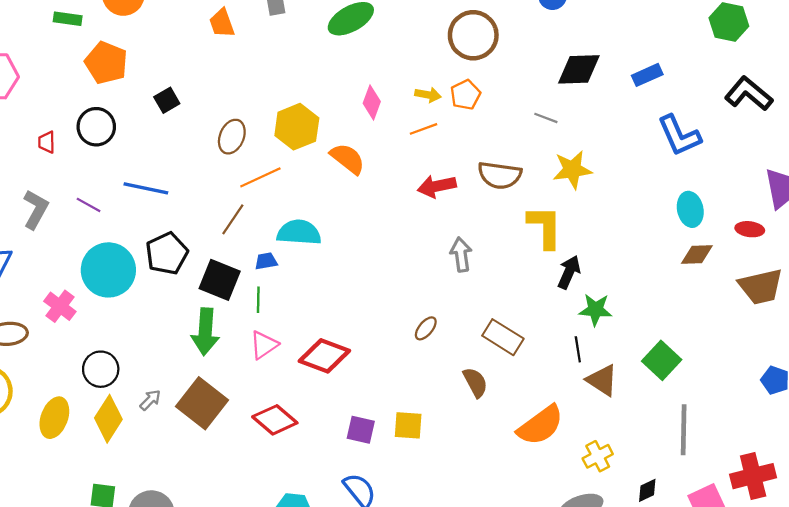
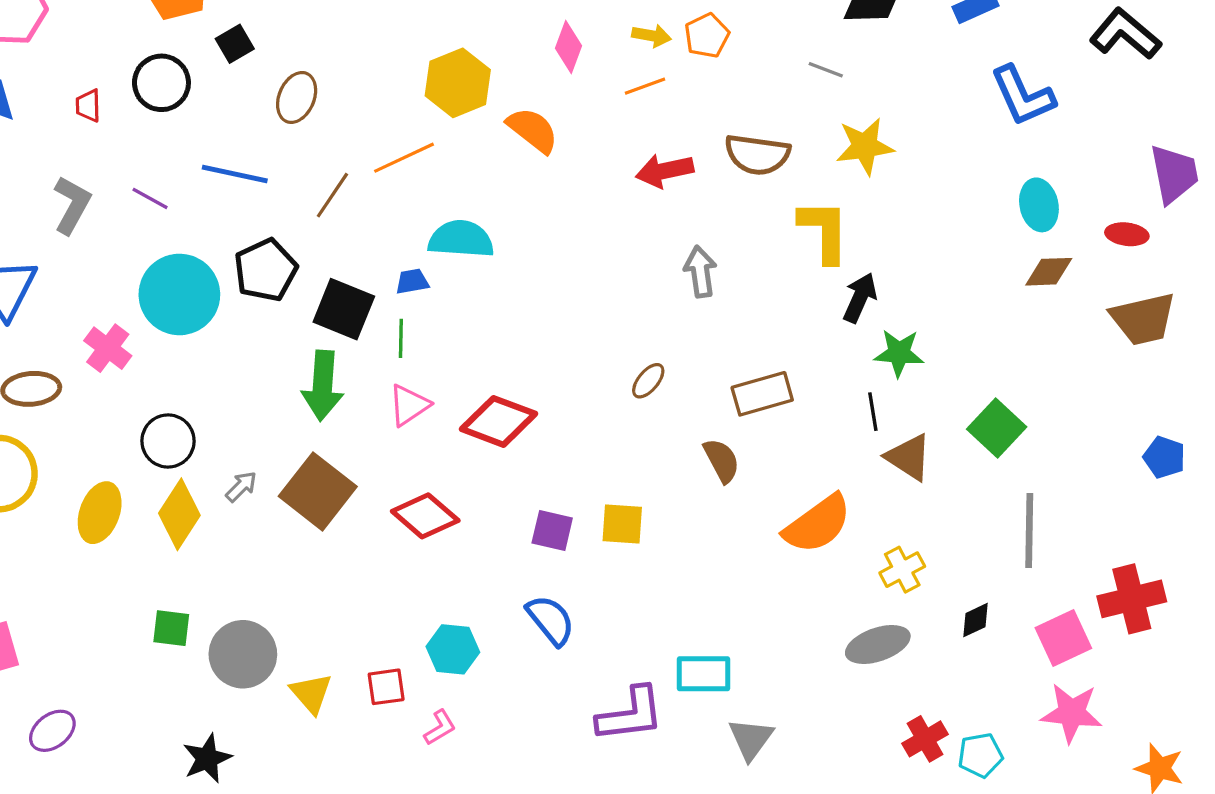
black square: (167, 100) -> (235, 44), moved
brown ellipse: (232, 137) -> (297, 97), moved
brown line: (233, 219) -> (332, 195), moved
brown rectangle: (503, 337) -> (762, 394), turned -48

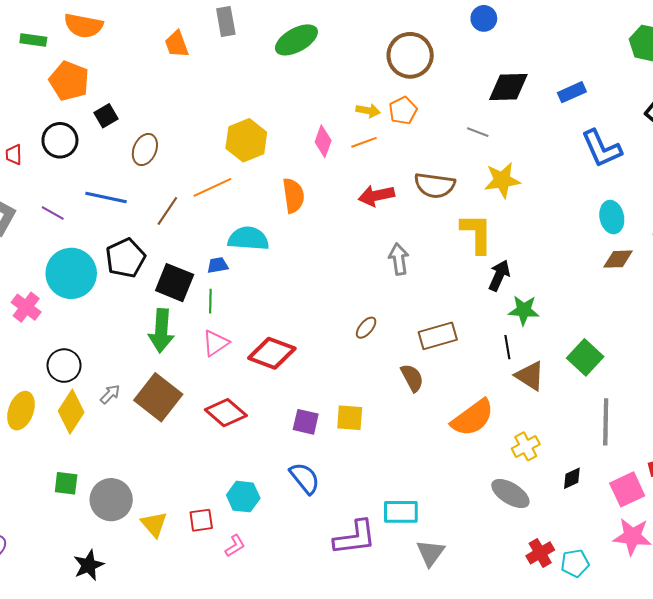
pink diamond: (568, 47) -> (323, 141), moved
orange semicircle: (533, 130) -> (293, 196), moved, turned 44
gray ellipse: (878, 644) -> (510, 494), turned 51

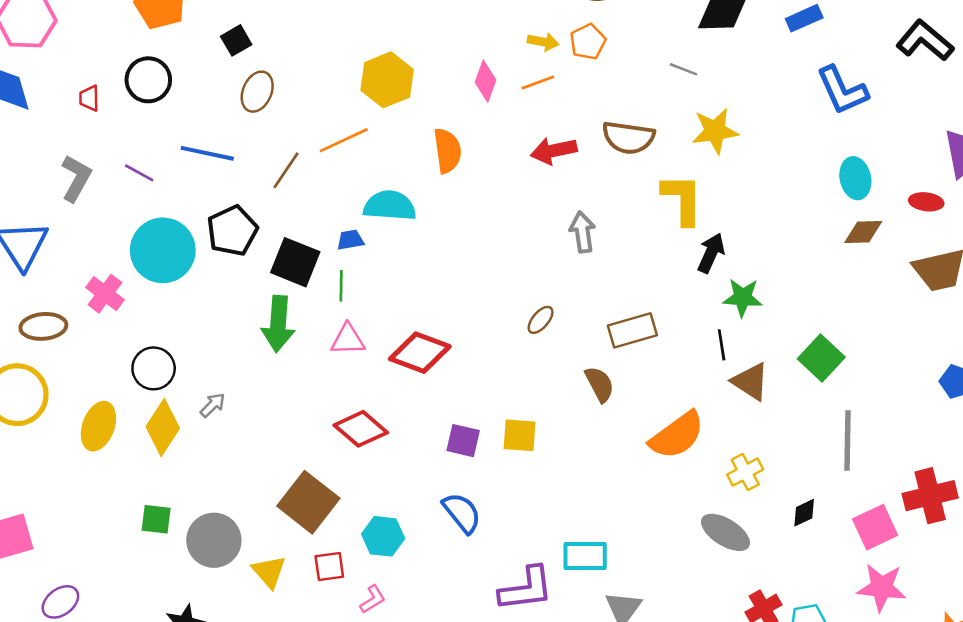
black square: (106, 116) -> (236, 40), moved
pink triangle: (216, 343) -> (348, 340), turned 32
brown square: (158, 397) -> (308, 502), moved

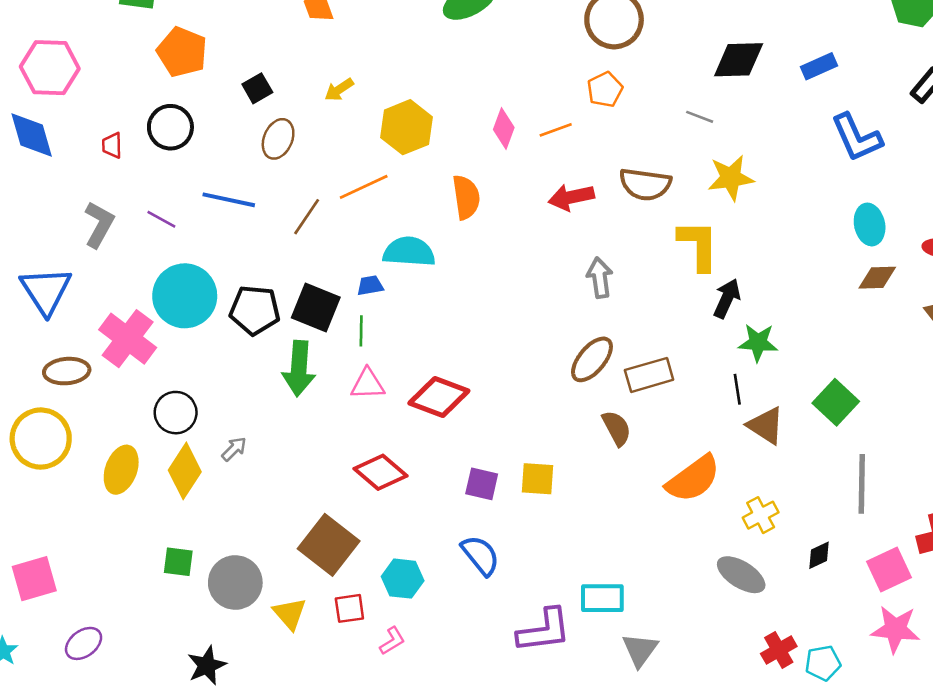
yellow arrow: (543, 42) -> (339, 90), moved, turned 136
black pentagon: (232, 231) -> (255, 310), moved, turned 30
pink cross: (105, 294) -> (128, 339), size x1.5
brown ellipse: (541, 320) -> (592, 359), moved, size x1.6

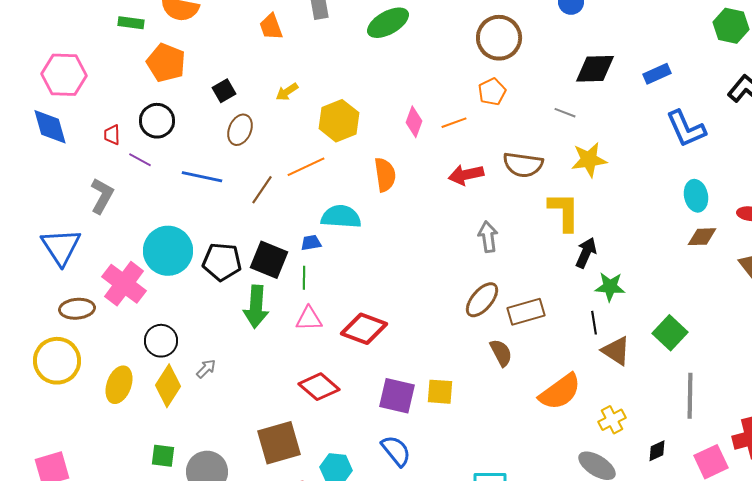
purple line: (161, 219) -> (140, 160), moved
purple square: (482, 484) -> (397, 396), size x1.4
brown square: (329, 545) -> (279, 443), turned 36

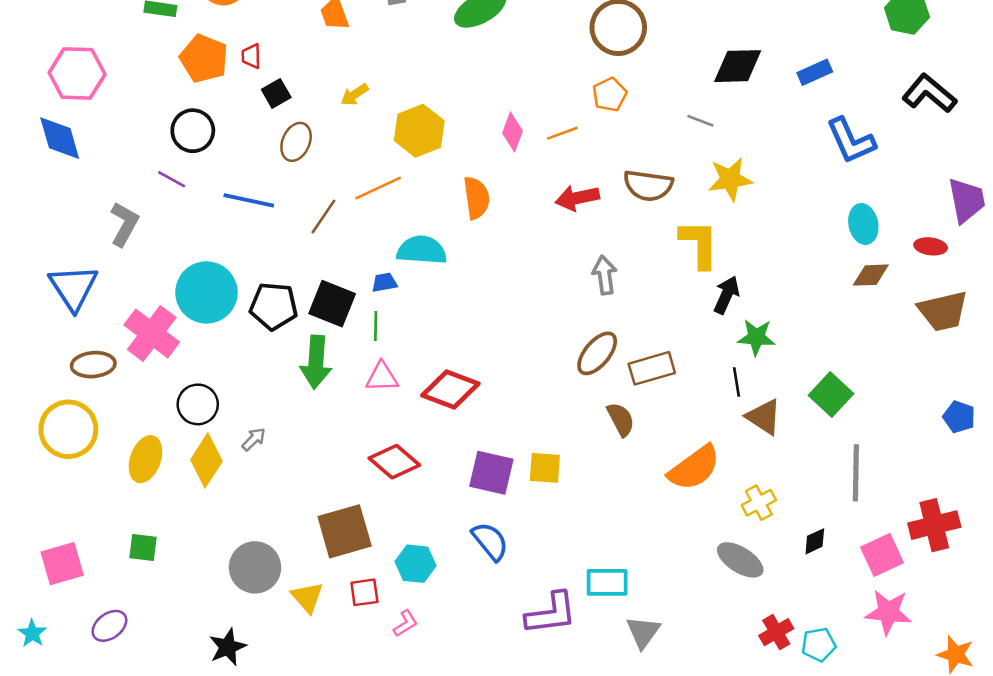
red trapezoid: (112, 135) -> (251, 56), moved
green square: (163, 456) -> (143, 547), moved

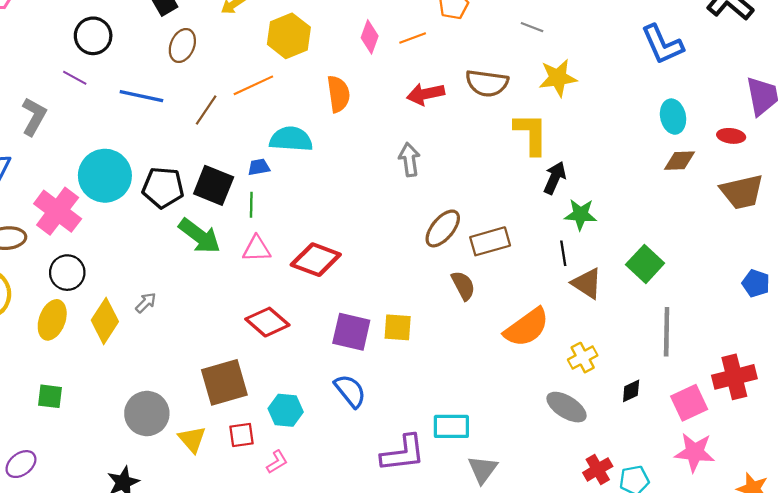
gray arrow: (605, 275) -> (409, 160), moved
green arrow: (316, 362) -> (200, 236), turned -57
black circle: (198, 404) -> (67, 273), moved

